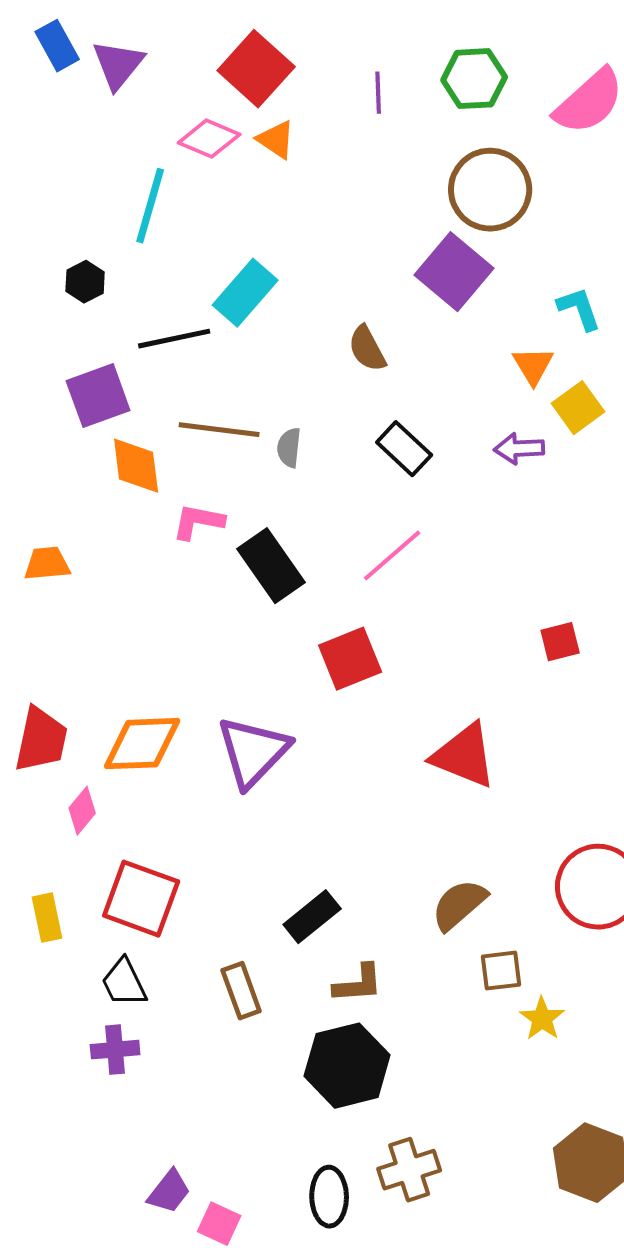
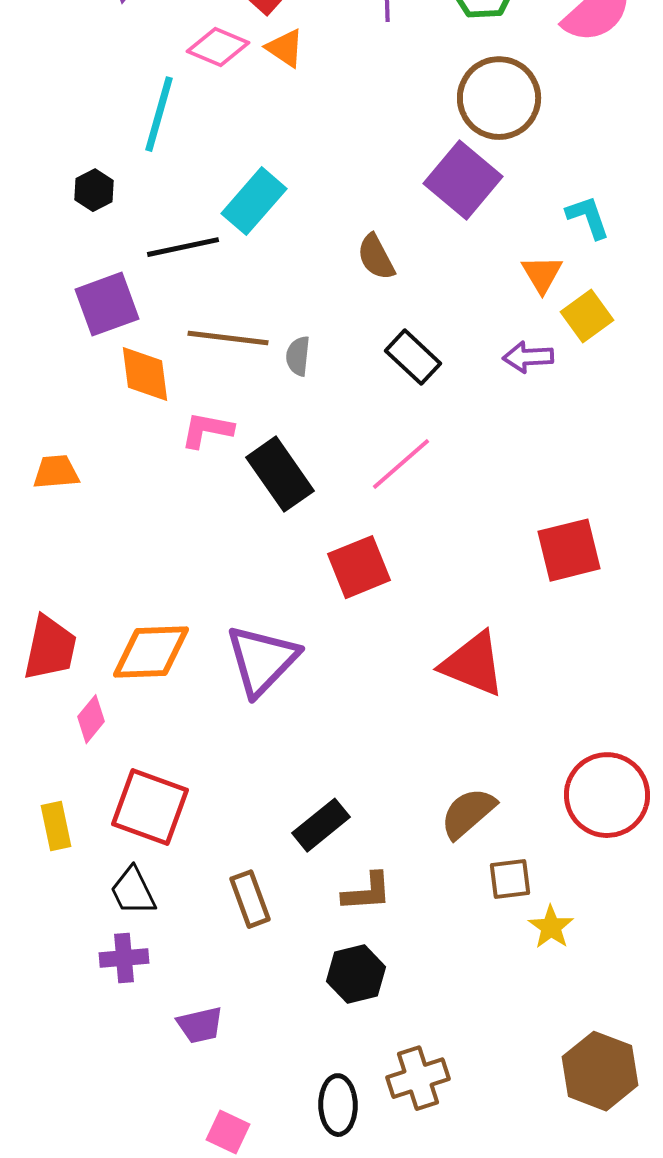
red square: (560, 642) -> (569, 550), size x1.6
black hexagon: (347, 1066) -> (356, 974), size x0.7
purple trapezoid: (169, 1192) -> (200, 1025), moved, turned 39

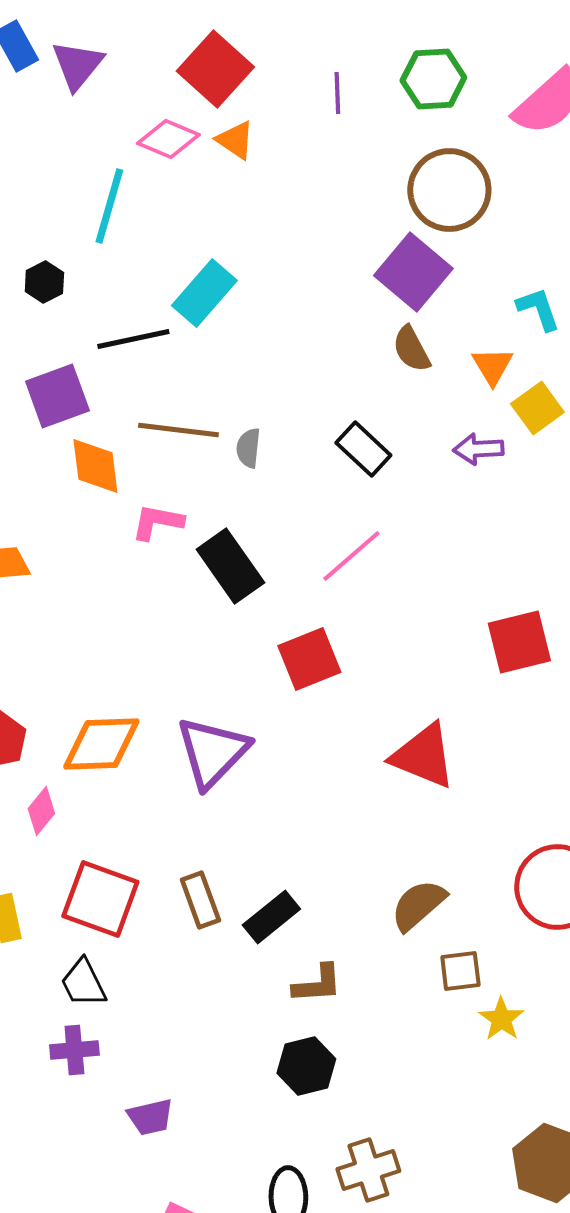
brown semicircle: (376, 257) -> (411, 349), moved
brown rectangle: (250, 899) -> (200, 900), moved

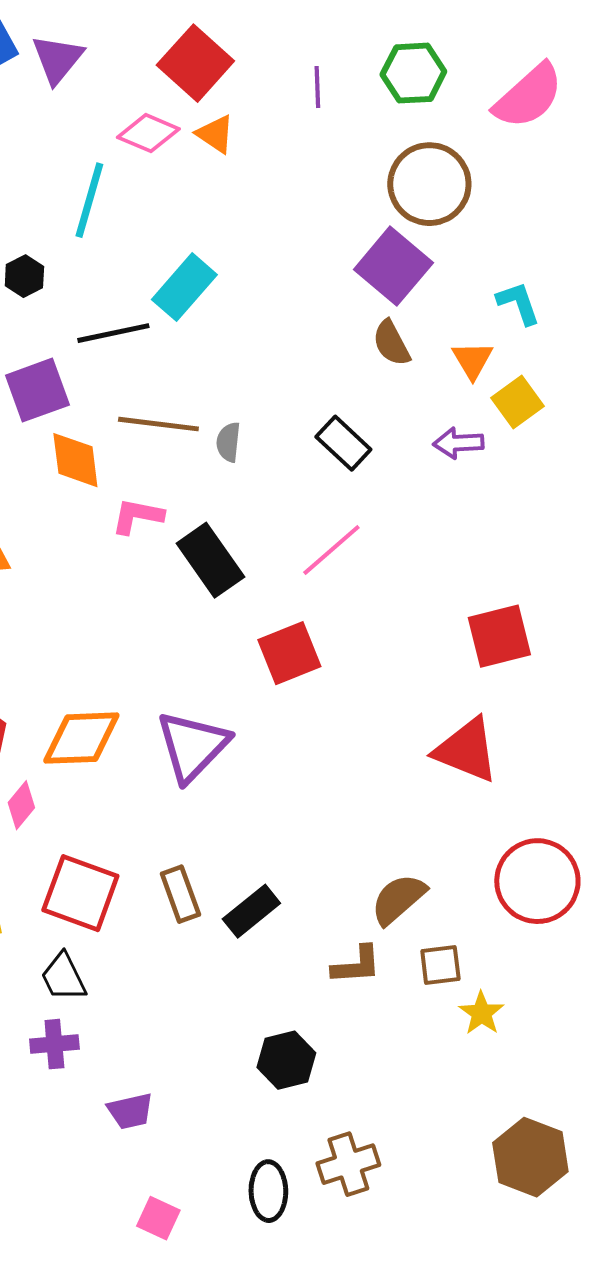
red triangle: (423, 756) -> (466, 750), moved
brown L-shape: (317, 984) -> (356, 965), moved

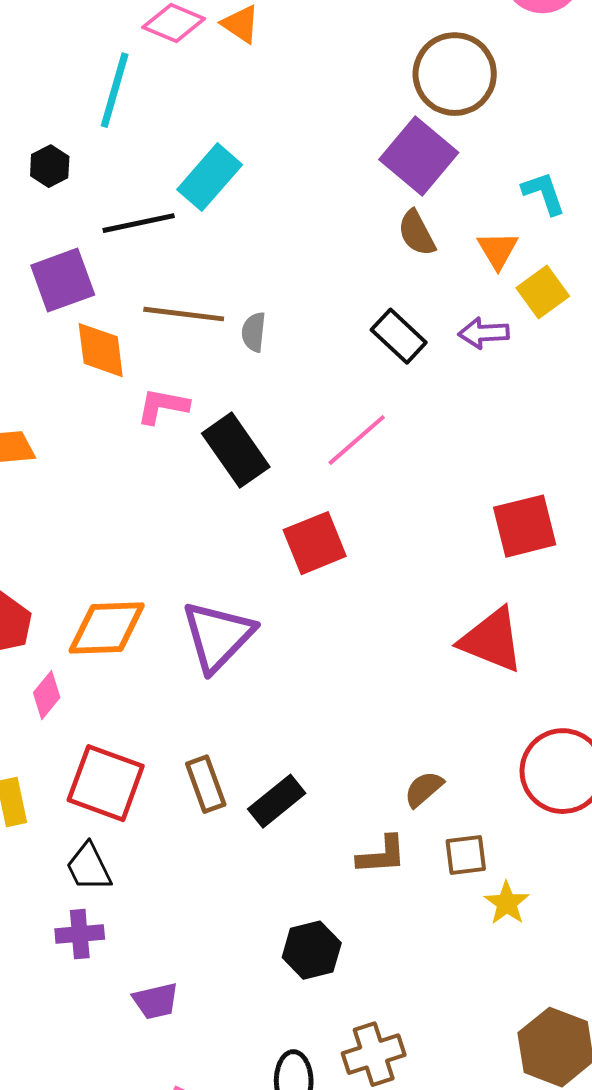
black rectangle: (343, 443) -> (399, 336), moved
brown semicircle: (398, 899) -> (424, 789), size x0.7

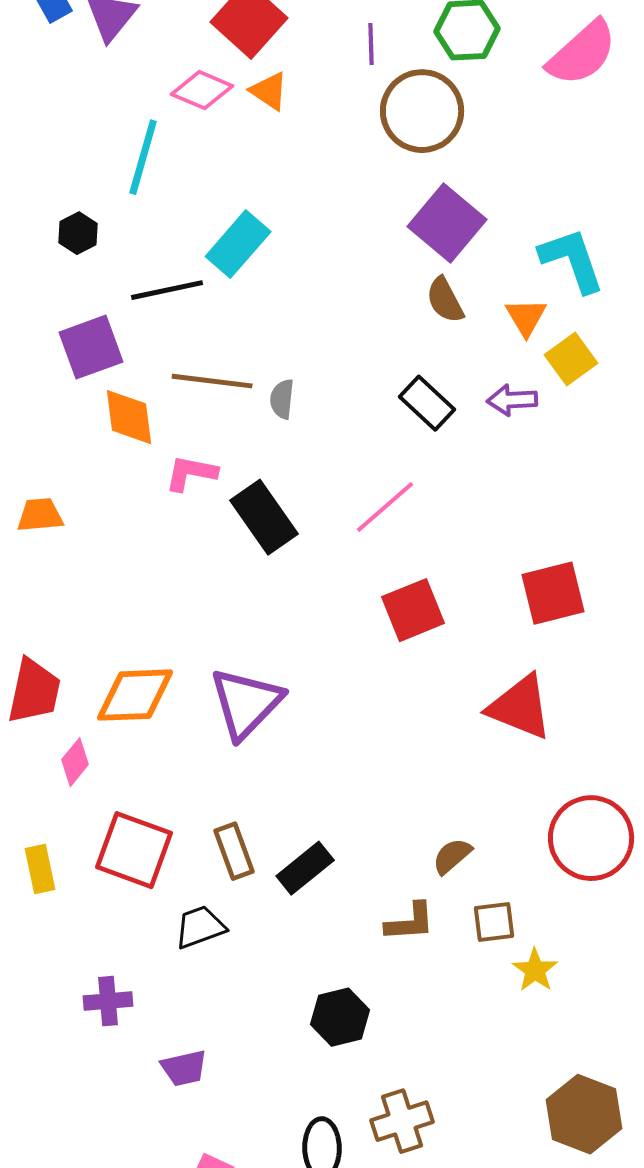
brown circle: (455, 74) -> (422, 111), moved
cyan L-shape: (544, 193) -> (572, 260), size x1.5
red square: (315, 543) -> (413, 610), moved
black trapezoid: (89, 867) -> (200, 927), moved, turned 96

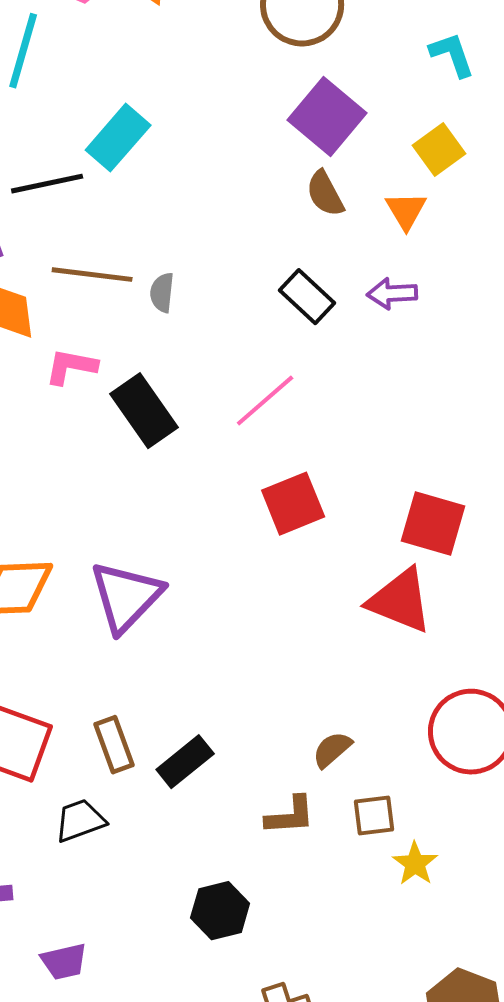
cyan L-shape: (572, 260) -> (452, 55), moved, size x0.7
yellow square: (571, 359) -> (439, 150), moved
red square: (553, 593) -> (433, 524), moved, turned 30

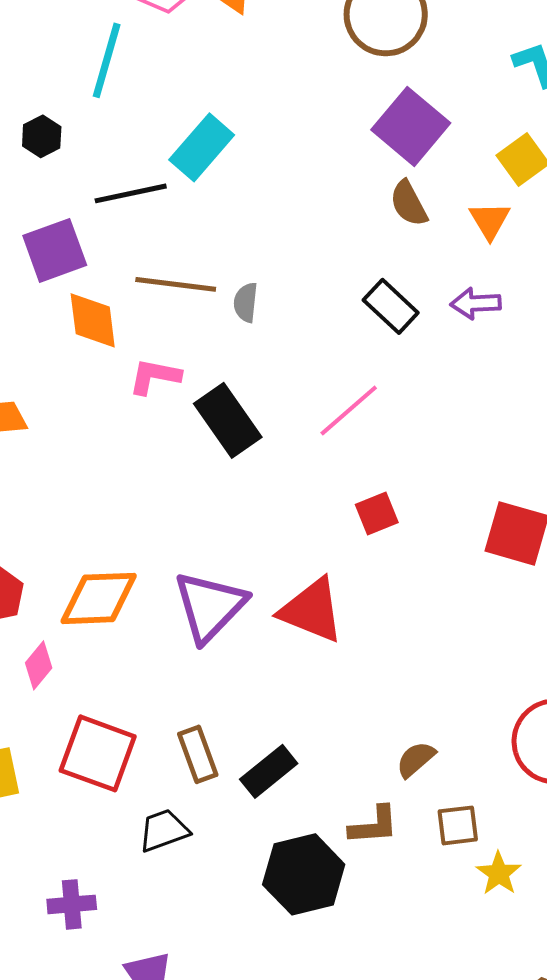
red square: (293, 504) -> (377, 513), size x0.7
red triangle: (400, 601) -> (312, 610), moved
black hexagon: (220, 911) -> (304, 874), moved, size x1.4

